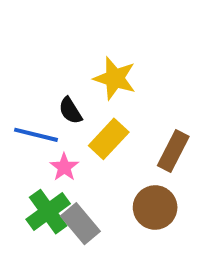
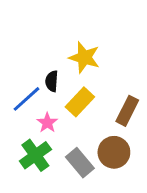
black semicircle: (70, 111) -> (52, 81), turned 36
blue line: (36, 135) -> (27, 99), turned -56
gray rectangle: (80, 224) -> (80, 163), moved

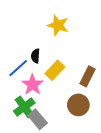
yellow star: (84, 57) -> (58, 25), moved
pink star: (47, 123) -> (32, 85), size x1.5
gray rectangle: (80, 163) -> (38, 119), moved

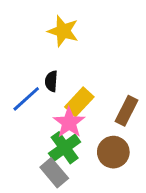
yellow star: (58, 25) -> (63, 31), moved
pink star: (32, 85) -> (69, 123), moved
green cross: (24, 107) -> (65, 148), moved

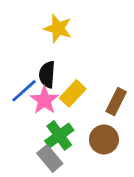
black semicircle: (51, 81) -> (47, 74), size x1.4
pink star: (69, 123) -> (44, 100), moved

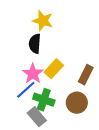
black semicircle: (47, 74) -> (35, 44), moved
blue line: (24, 91) -> (26, 90), moved
green cross: (59, 135) -> (44, 100), turned -35

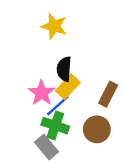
black semicircle: (35, 44) -> (64, 69), moved
blue line: (26, 90) -> (58, 105), moved

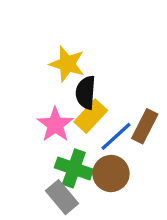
yellow star: (54, 26) -> (67, 64), moved
blue line: (58, 105) -> (116, 136), moved
brown circle: (97, 129) -> (111, 174), moved

